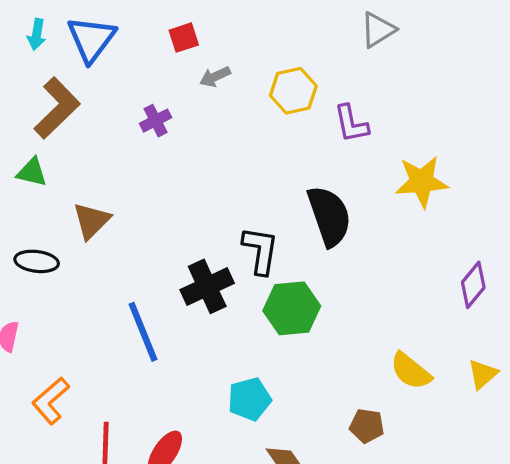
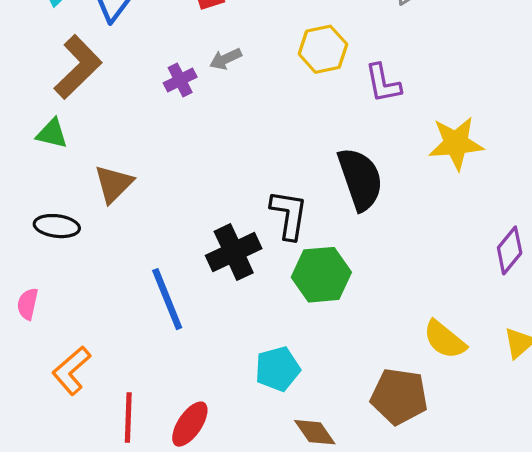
gray arrow: (215, 77) -> (226, 59), moved
brown pentagon: (367, 426) -> (399, 396), size x1.6

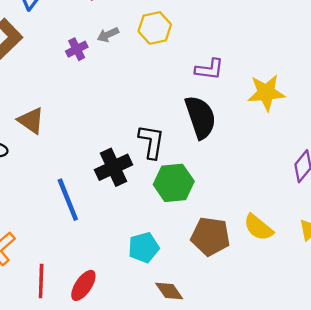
yellow hexagon: (323, 49) -> (155, 28), moved
purple L-shape: (383, 83) -> (209, 69), moved, turned -72
brown triangle: (114, 184) -> (31, 120), turned -40
brown pentagon: (399, 396) -> (210, 236), moved

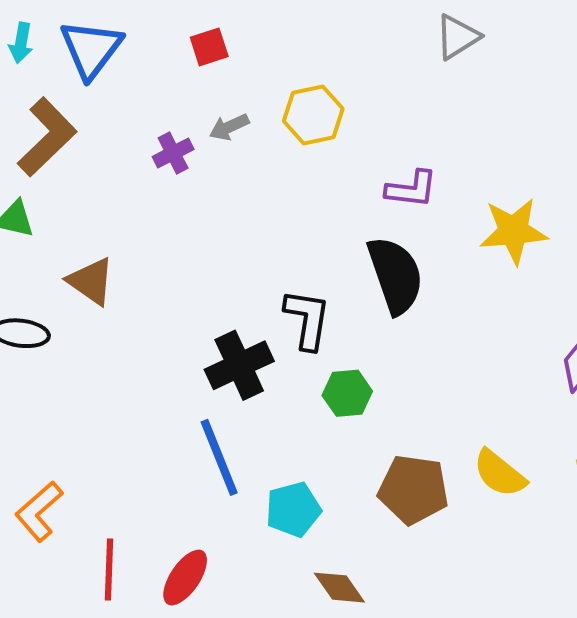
green hexagon: (174, 183) -> (347, 393), size x0.7
blue line: (68, 200) -> (219, 457), moved

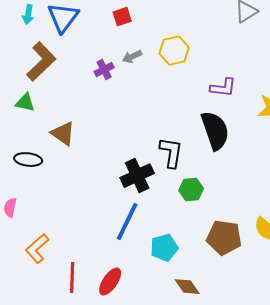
blue line: (219, 457) -> (127, 222), turned 48

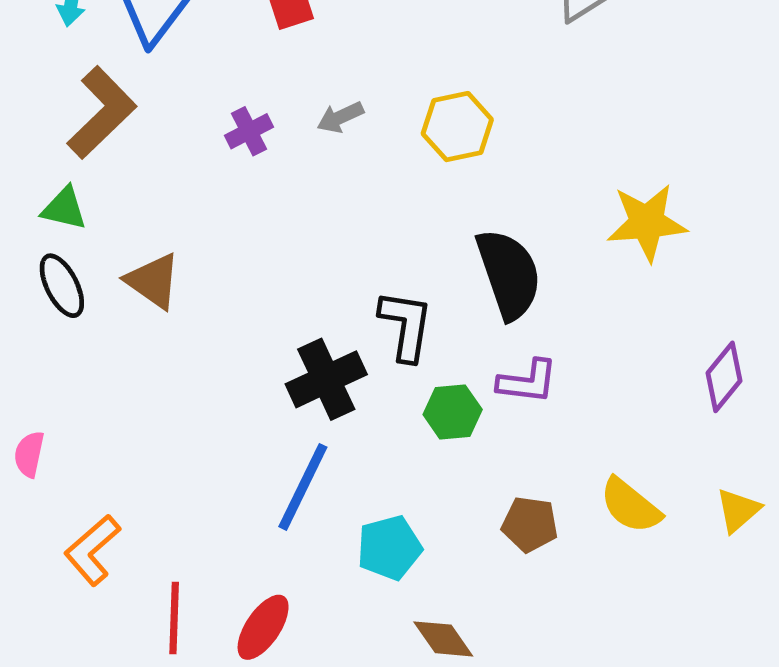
yellow hexagon: (174, 51) -> (457, 127), moved
gray arrow: (132, 57) -> (340, 117), moved
purple L-shape: (223, 88) -> (527, 382), moved
black ellipse: (28, 160) -> (62, 286), moved, turned 56
brown pentagon: (224, 238) -> (530, 524), size x0.7

